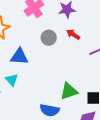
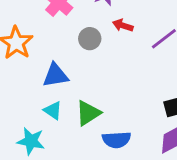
green triangle: (69, 91) -> (88, 113), moved

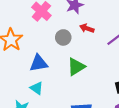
green triangle: (88, 113) -> (76, 67), moved

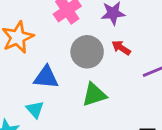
gray circle: (63, 37) -> (87, 52), size x1.5

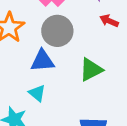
gray circle: (87, 52) -> (57, 31), moved

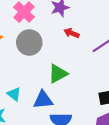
blue triangle: (42, 61) -> (43, 100), moved

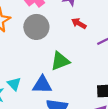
cyan triangle: (14, 94) -> (14, 84), moved

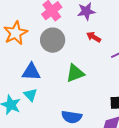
blue triangle: (42, 85) -> (31, 72), moved

